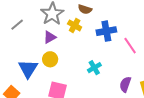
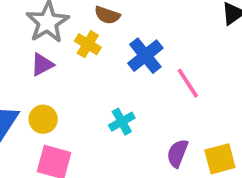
blue cross: (106, 31) -> (145, 56), turned -30
yellow circle: (50, 59) -> (43, 119), moved

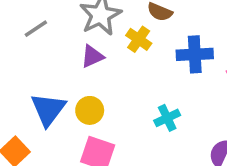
blue cross: (145, 56) -> (195, 54), turned 32

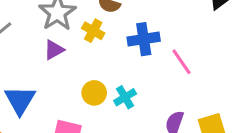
yellow circle: (90, 110) -> (94, 93), moved

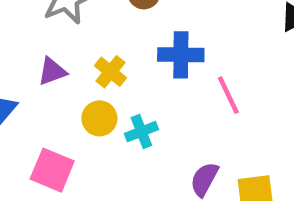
yellow cross: (93, 31) -> (110, 72), moved
purple triangle: (54, 50) -> (52, 71), moved

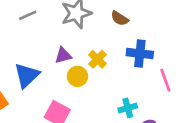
yellow circle: (99, 118) -> (78, 76), moved
cyan cross: (141, 132) -> (128, 108), moved

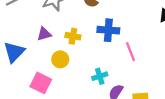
yellow cross: (97, 59) -> (73, 36), turned -32
yellow circle: (78, 76) -> (60, 59), moved

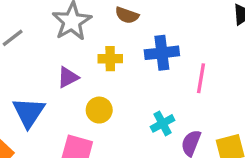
yellow cross: (73, 36) -> (110, 59), moved
pink line: (131, 52) -> (201, 78), turned 42

